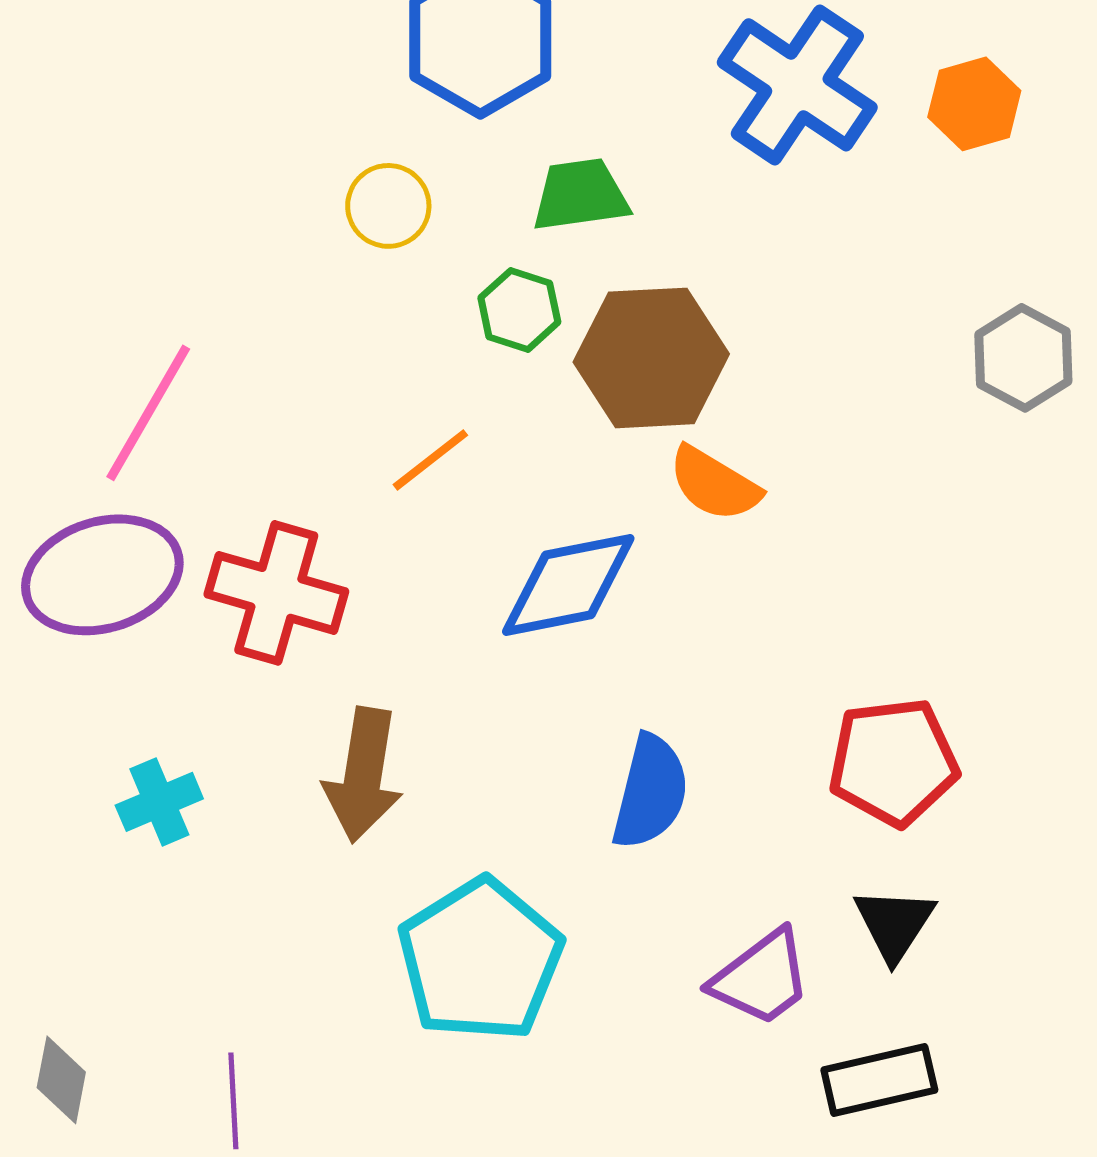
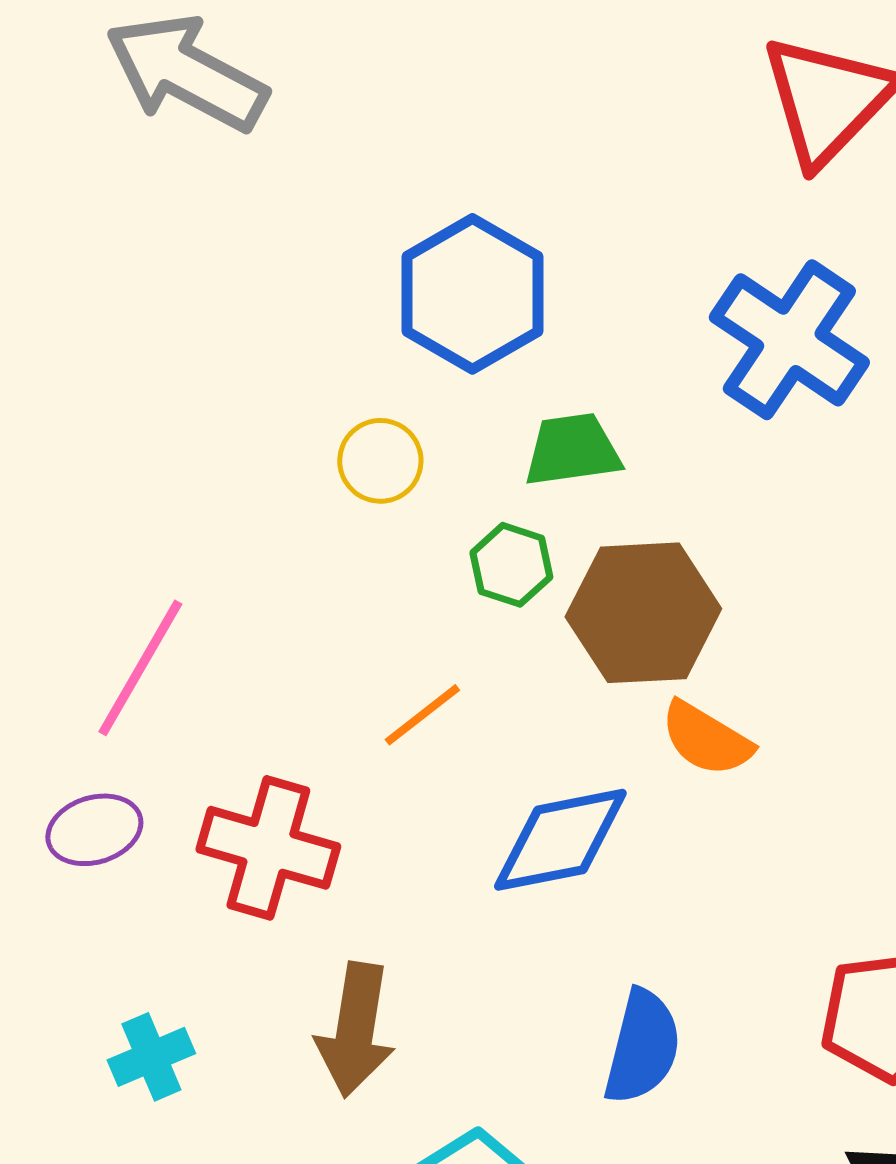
purple ellipse: (102, 575) -> (94, 830), size x0.6

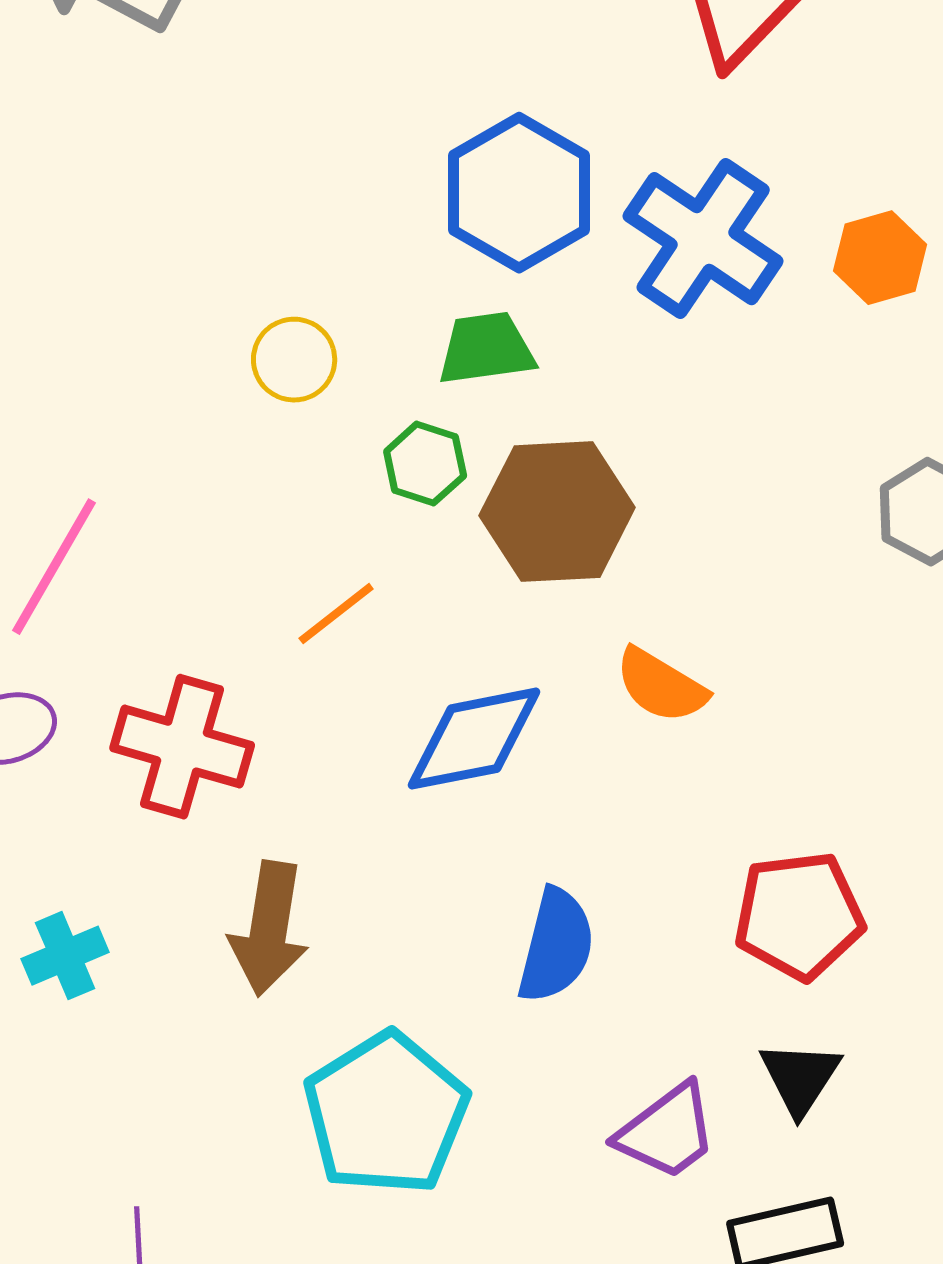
blue hexagon: (472, 294) -> (519, 193), moved
orange semicircle: (706, 739) -> (661, 686), moved

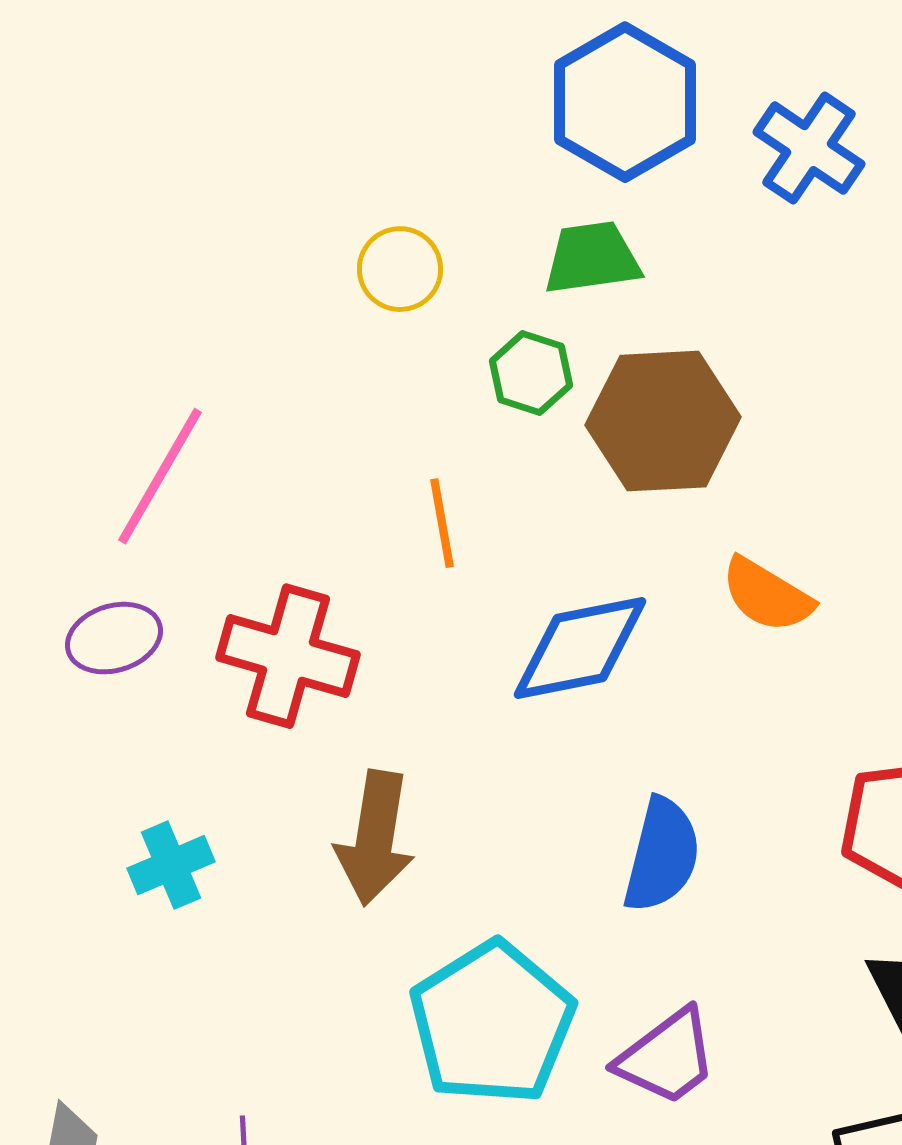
blue cross: (703, 239) -> (809, 148), size x0.7
orange line: (336, 614) -> (442, 523), turned -62
purple trapezoid: (667, 1132) -> (667, 1057), moved

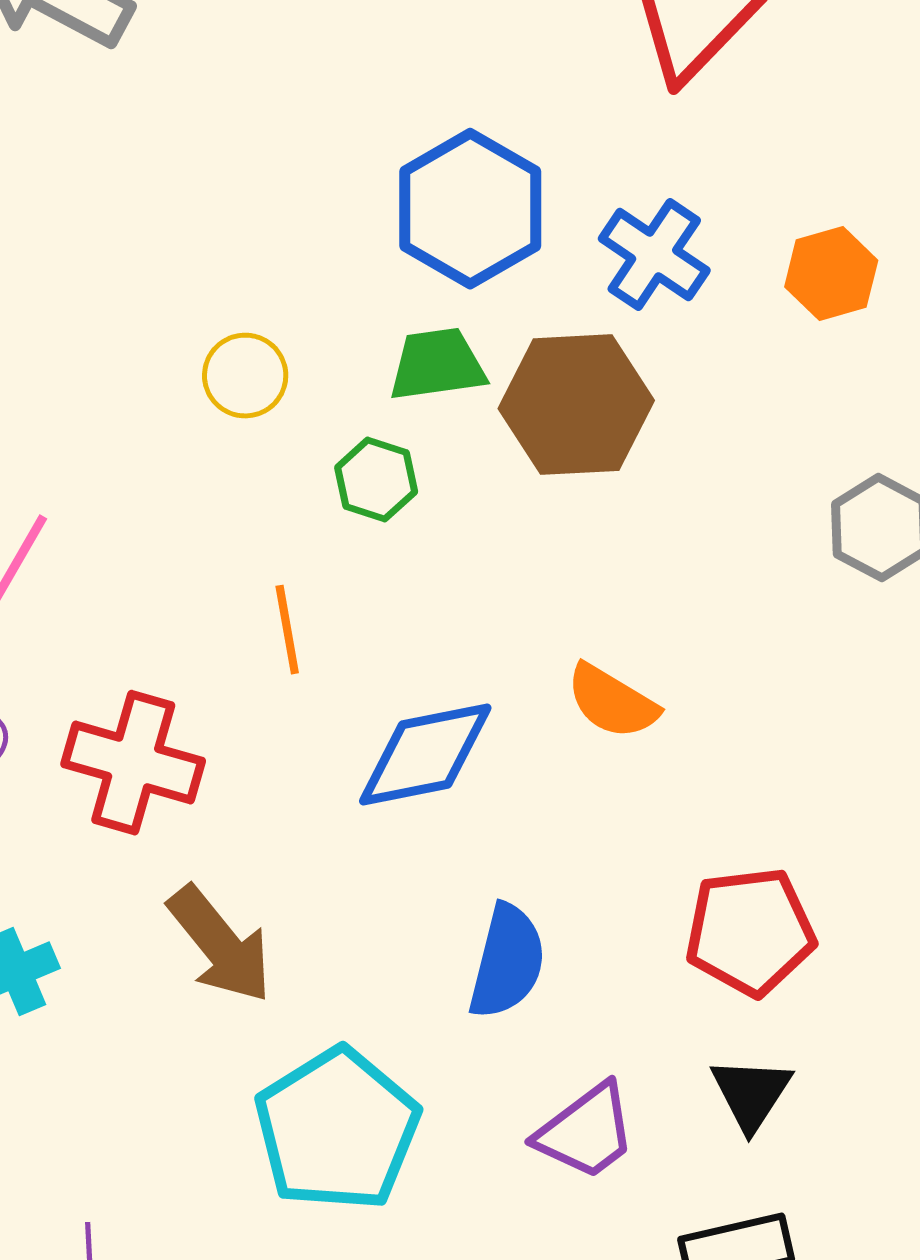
brown hexagon: (663, 421) -> (576, 405), moved
brown arrow: (375, 838) -> (220, 945), turned -48
purple trapezoid: (667, 1057) -> (586, 1132), moved

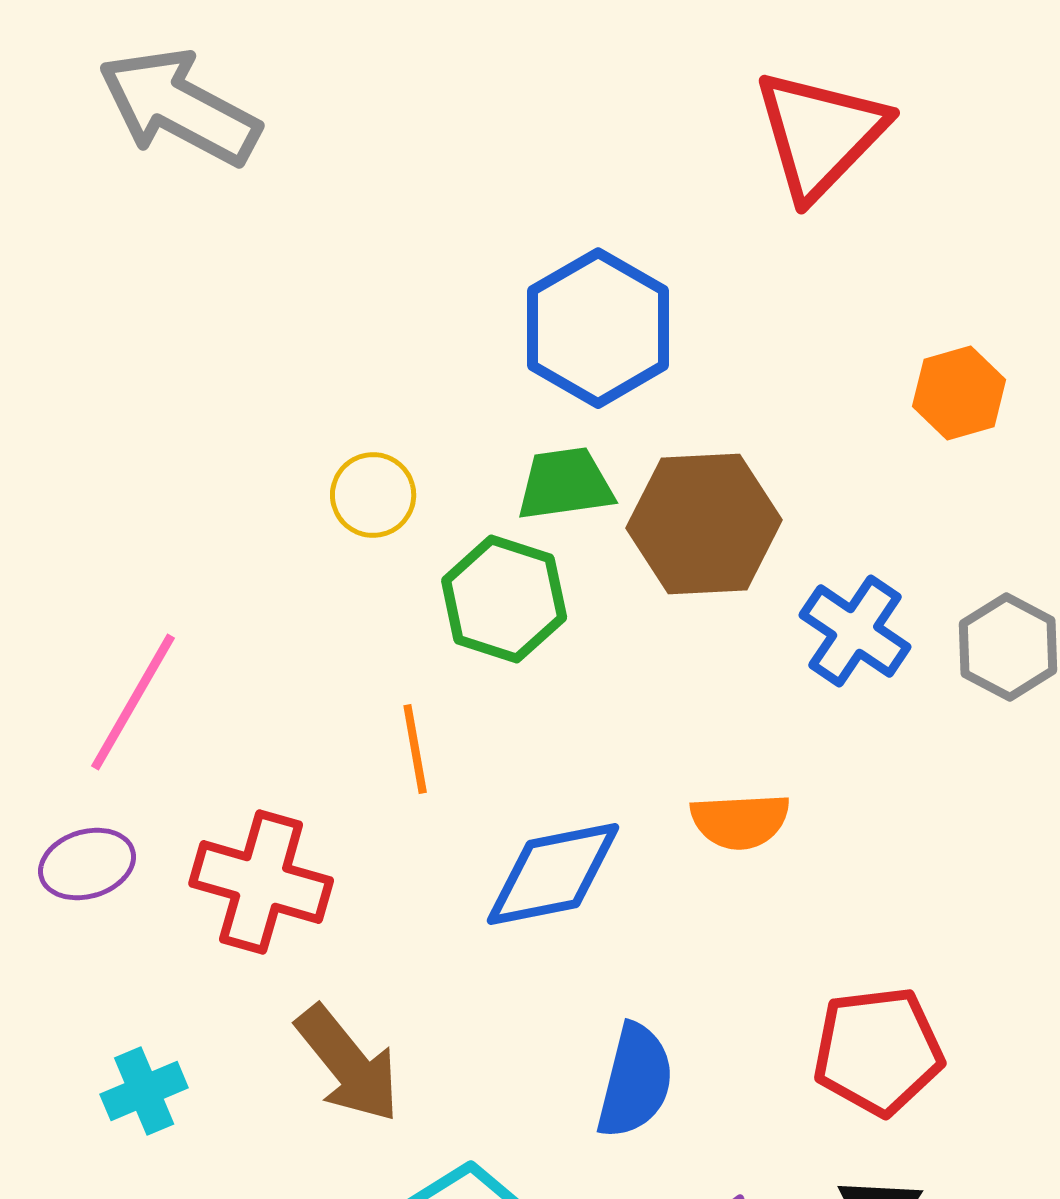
blue cross: (654, 255) -> (855, 631), moved
green hexagon: (376, 480) -> (504, 599), size x1.5
orange semicircle: (612, 702) -> (740, 821), turned -34

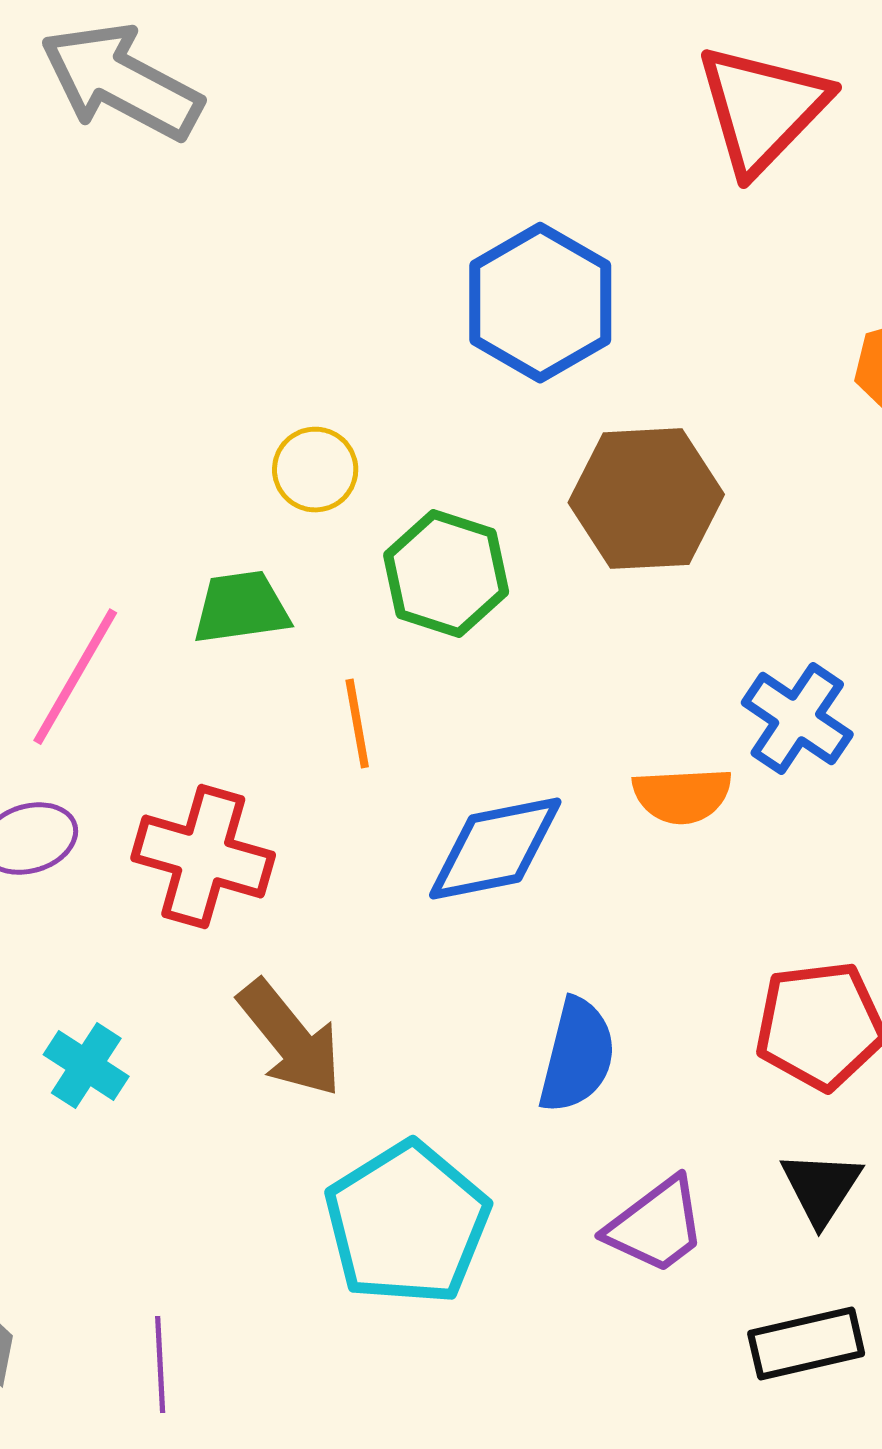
green trapezoid: (565, 484) -> (241, 608), moved
blue cross: (855, 631) -> (797, 719), moved
cyan cross: (144, 1091) -> (86, 1066), turned -34

